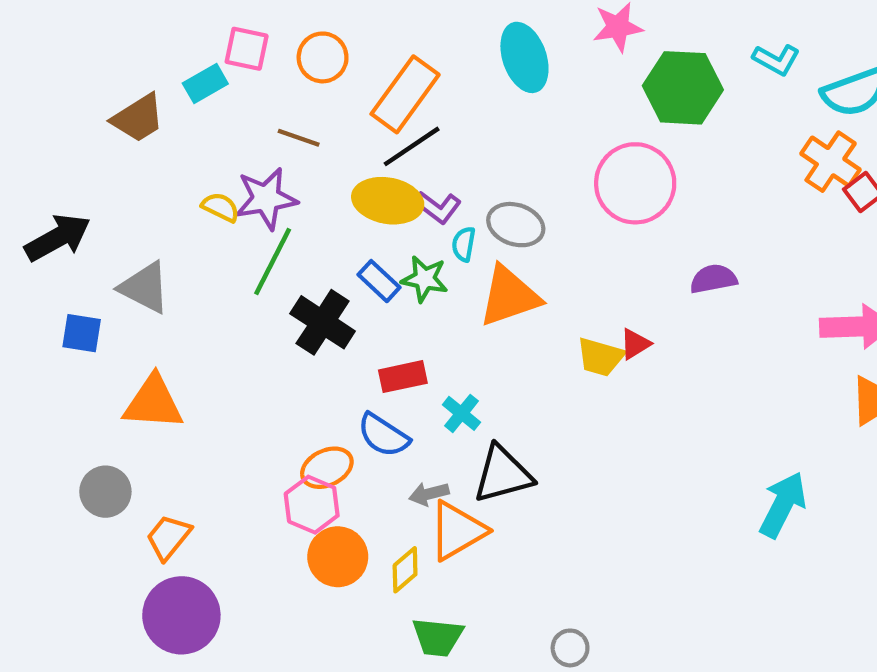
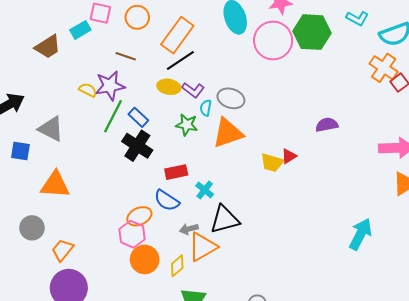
pink circle: (635, 183) -> (273, 40), moved
yellow ellipse: (388, 201) -> (169, 87), size x0.7
blue rectangle: (379, 281) -> (138, 117), moved

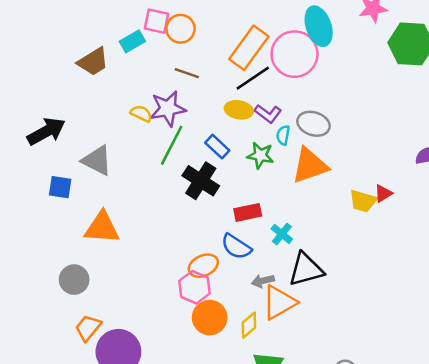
orange circle: (137, 17) -> (181, 29), moved
pink circle: (273, 40) -> (295, 54), moved
blue rectangle: (138, 117) -> (217, 147), moved
orange trapezoid: (63, 250) -> (88, 328), moved

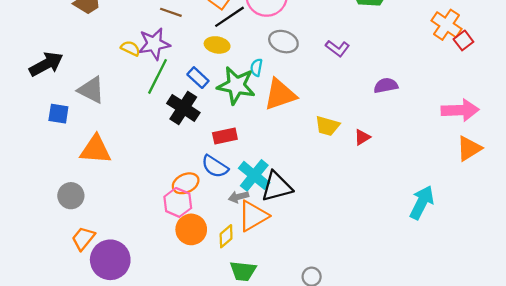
purple L-shape: (268, 114) -> (337, 48), moved
gray ellipse: (314, 124) -> (283, 42), moved
green star: (260, 155) -> (236, 85), size x1.6
red triangle: (383, 193) -> (362, 137), moved
cyan cross: (282, 234) -> (254, 175), moved, size x1.6

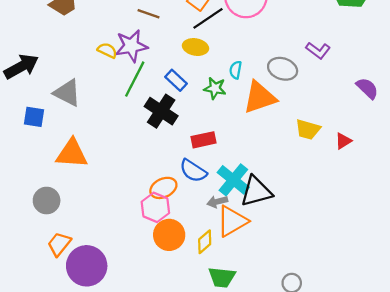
gray ellipse: (283, 42) -> (283, 69), moved
green star: (236, 85) -> (215, 88), size x0.6
purple semicircle: (386, 85) -> (367, 88), turned 55

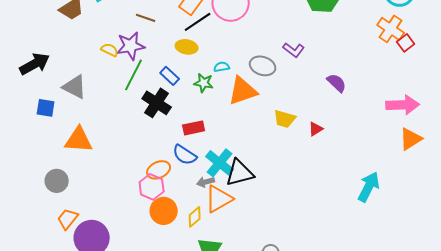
cyan semicircle: (236, 70) -> (222, 67), turned 70

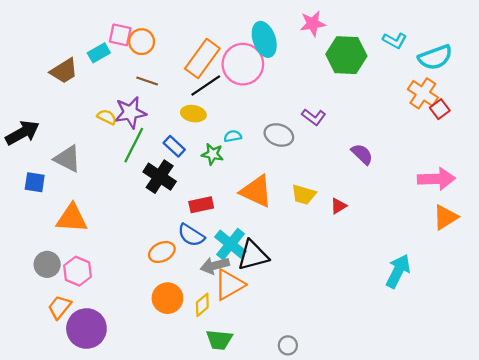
orange triangle: (243, 91) -> (256, 191), moved, turned 44
gray arrow: (206, 182) -> (215, 266), size x1.4
pink hexagon: (152, 187) -> (77, 271), moved

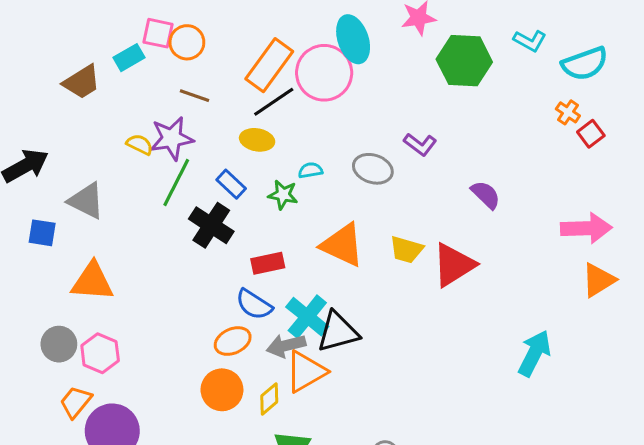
orange cross: (423, 93) -> (568, 112), size x0.6
red triangle: (338, 206) -> (454, 265), size x2.0
orange ellipse: (162, 252) -> (233, 341), moved

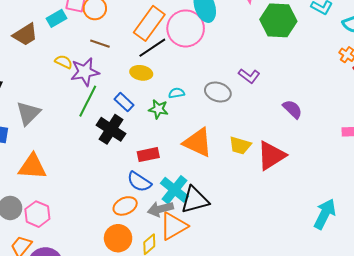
yellow semicircle: (140, 144) -> (64, 62), moved
gray triangle: (86, 201) -> (28, 113), turned 48

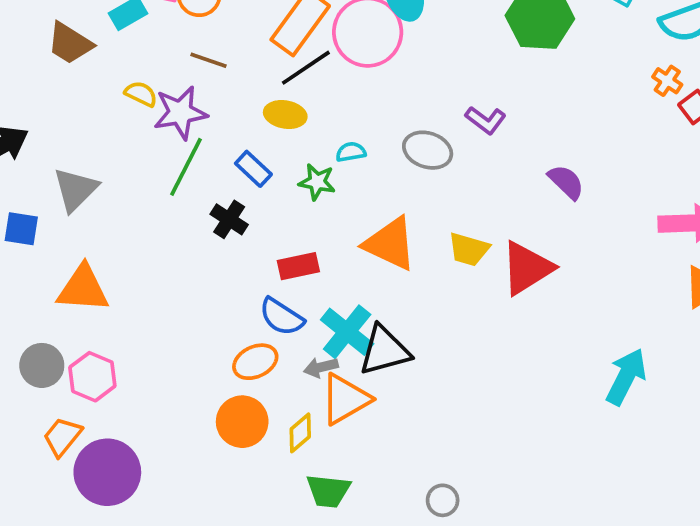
brown trapezoid: (25, 35) -> (70, 43), turned 64
black cross: (111, 129) -> (229, 219), size x0.7
gray arrow: (160, 209) -> (321, 367), size x0.7

